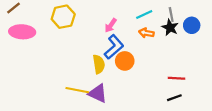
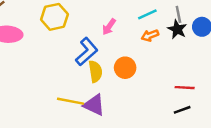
orange arrow: (146, 33) -> (150, 35), turned -32
blue L-shape: (114, 47) -> (87, 52), moved

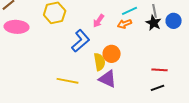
orange arrow: (150, 35) -> (125, 24), moved
yellow semicircle: (95, 71) -> (100, 62), moved
purple triangle: (94, 105) -> (108, 79), moved

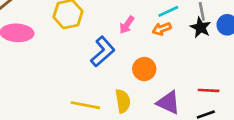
yellow semicircle: (100, 62) -> (123, 101), moved
purple triangle: (108, 79) -> (168, 102), moved

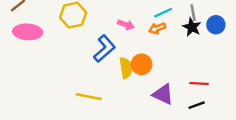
pink arrow: (127, 25) -> (126, 25), turned -105
yellow semicircle: (123, 101) -> (126, 68), moved

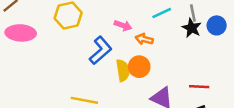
orange arrow: (157, 28) -> (144, 39), moved, turned 35

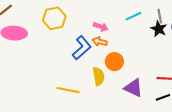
orange arrow: (144, 39) -> (100, 42), moved
yellow semicircle: (123, 70) -> (99, 76), moved

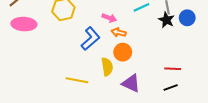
orange arrow: (100, 42) -> (119, 32), moved
purple triangle: (133, 88) -> (131, 83), moved

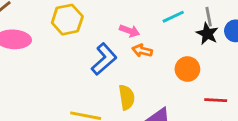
orange circle: (123, 52) -> (187, 69), moved

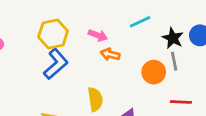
gray line: (209, 17) -> (174, 61), moved
yellow hexagon: (67, 20) -> (53, 34), moved
blue L-shape: (104, 59) -> (56, 64), moved

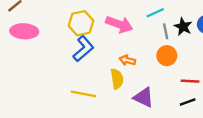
pink arrow: (98, 35) -> (119, 24), size x1.6
orange arrow: (110, 54) -> (127, 60), moved
gray line: (174, 61) -> (166, 31), moved

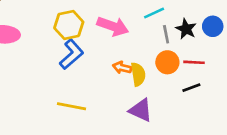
yellow semicircle: (117, 79) -> (138, 74), moved
red line: (190, 81) -> (194, 62), moved
black line: (188, 102) -> (191, 88), moved

